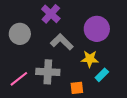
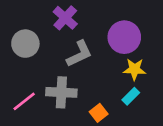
gray L-shape: (62, 42) -> (79, 54), turned 110
yellow star: (90, 59) -> (135, 69), moved
orange square: (77, 88) -> (99, 113), turned -32

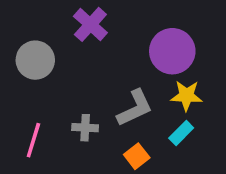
gray L-shape: (79, 54) -> (135, 108), moved
gray cross: (61, 92) -> (85, 128), size x0.6
pink line: (24, 101) -> (33, 140), turned -35

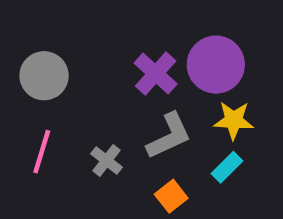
purple cross: (90, 24) -> (156, 73), moved
gray cross: (85, 128) -> (106, 161), turned 35
pink line: (33, 140) -> (42, 152), moved

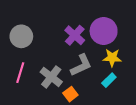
gray cross: (106, 161) -> (51, 77), size x1.5
orange square: (171, 196) -> (70, 94), moved

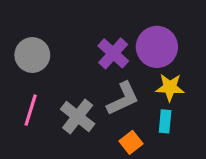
cyan rectangle: (109, 80) -> (165, 121), turned -40
orange square: (70, 94) -> (131, 142), moved

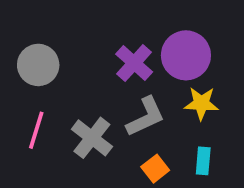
cyan rectangle: (165, 121) -> (203, 161), moved

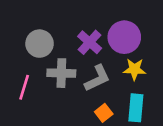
gray circle: (38, 65) -> (40, 44), moved
gray cross: (92, 138) -> (61, 73), moved, turned -36
cyan rectangle: (203, 161) -> (136, 108), size x1.5

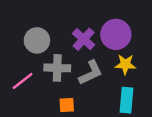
pink line: (24, 87) -> (23, 81), turned 35
orange square: (104, 113) -> (67, 105), moved, turned 35

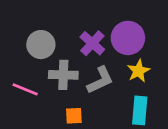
yellow star: (125, 64) -> (138, 71), turned -30
pink line: (23, 81) -> (25, 89), turned 60

